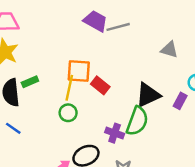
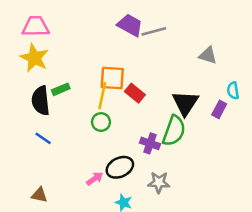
black triangle: (148, 95) -> (185, 103), turned -32

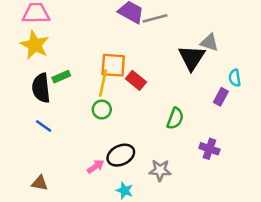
black triangle: (185, 103) -> (192, 58), moved
green semicircle: (174, 131) -> (175, 118), size x0.7
purple cross: (150, 143) -> (209, 149), moved

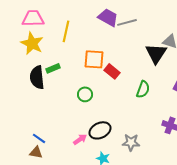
yellow line: (103, 83) -> (66, 31), moved
green semicircle: (175, 118) -> (143, 89), moved
blue line: (44, 126) -> (39, 138), moved

